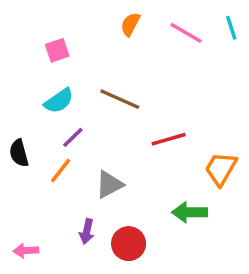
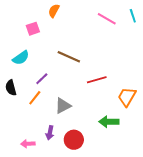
orange semicircle: (130, 24) -> (54, 11), moved
cyan semicircle: (59, 101) -> (21, 58), moved
pink arrow: (26, 251) -> (28, 144), moved

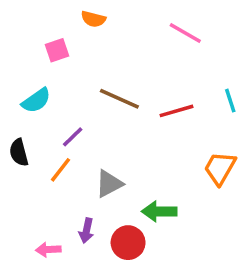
orange semicircle: (54, 11) -> (93, 19), turned -104
cyan line: (133, 16) -> (230, 101), moved
red line: (97, 80) -> (177, 111), moved
green arrow: (109, 122) -> (159, 211), moved

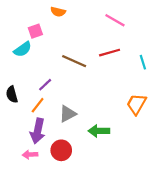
cyan semicircle: (36, 101) -> (23, 49), moved
red line: (177, 111) -> (110, 53), moved
purple arrow: (86, 230) -> (38, 131), moved, size x1.6
red circle: (128, 243) -> (61, 150), moved

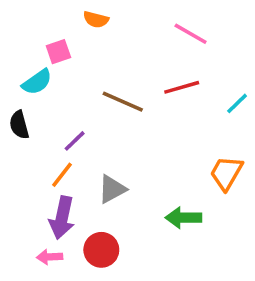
cyan line: (143, 62) -> (237, 103), turned 64
black semicircle: (12, 94) -> (19, 125), moved
green arrow: (99, 131) -> (183, 218), moved

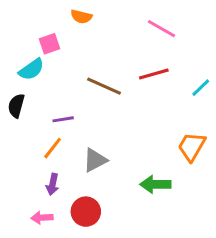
black semicircle: (19, 125) -> (16, 106), turned 30
purple line: (75, 141) -> (63, 119), turned 35
purple arrow: (62, 218) -> (53, 184), size x0.6

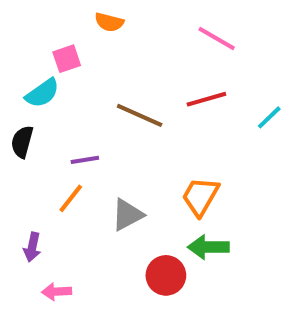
orange trapezoid: (192, 147) -> (200, 196), moved
purple arrow: (53, 184) -> (32, 247), moved
red circle: (86, 212) -> (166, 275), moved

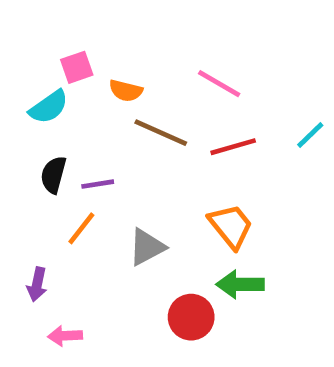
orange semicircle: (109, 22) -> (126, 91), moved
pink line: (217, 38) -> (219, 84), moved
red line: (206, 99) -> (233, 147), moved
black semicircle: (22, 142) -> (53, 175), moved
orange trapezoid: (200, 196) -> (231, 226), turned 111

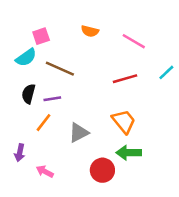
pink line: (219, 84) -> (134, 41), moved
orange semicircle: (126, 91) -> (90, 31), moved
brown line: (161, 133) -> (60, 69), moved
pink arrow: (65, 336) -> (45, 171), moved, turned 30

